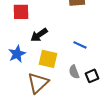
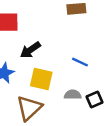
gray semicircle: (74, 72) -> (73, 95), turned 112

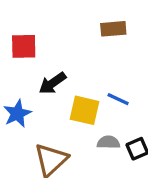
yellow square: (41, 79) -> (84, 110), moved

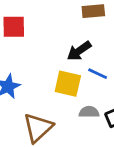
black arrow: (53, 83) -> (79, 51), moved

